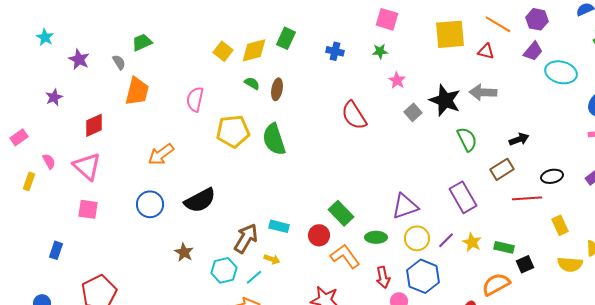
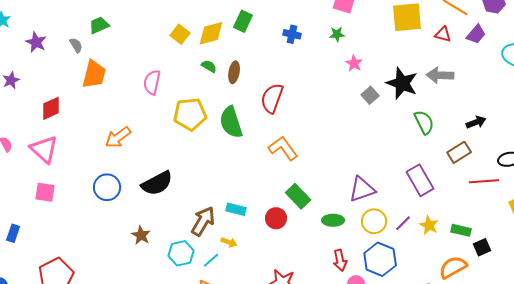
purple trapezoid: (533, 51) -> (476, 34), moved
red semicircle: (354, 115) -> (272, 98), moved, turned 52
orange L-shape: (345, 256) -> (283, 148), moved

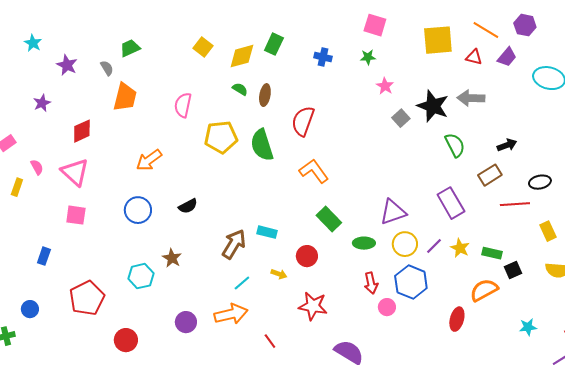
yellow square: (180, 34) -> (203, 47), moved
black semicircle: (157, 183) -> (188, 206), size x0.6
red circle: (276, 218) -> (307, 256), moved
yellow arrow: (229, 242) -> (279, 274), moved
cyan hexagon: (181, 253) -> (141, 276), moved

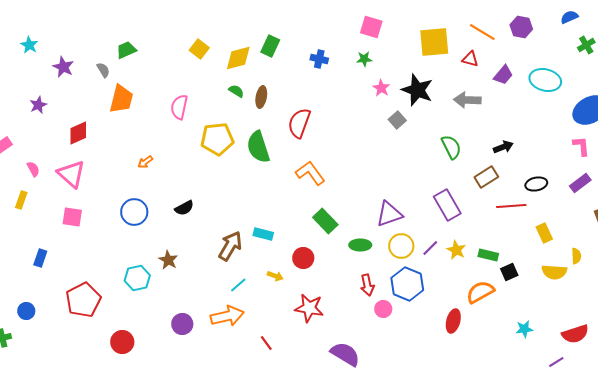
purple trapezoid: (507, 57) -> (503, 75), moved
black star: (433, 106) -> (417, 90), moved
orange arrow: (149, 160) -> (145, 162), size x0.6
yellow rectangle: (17, 187) -> (21, 200), moved

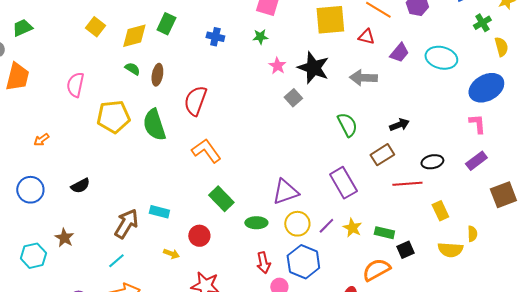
cyan line: (238, 285) -> (116, 261), moved

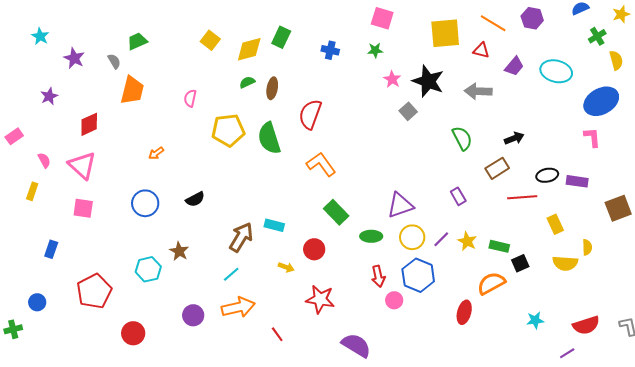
green semicircle: (132, 69) -> (247, 82), turned -56
pink semicircle: (75, 85) -> (190, 98), size x0.7
purple rectangle: (476, 161) -> (577, 181), moved, turned 45
purple rectangle: (343, 183) -> (458, 196), size x0.6

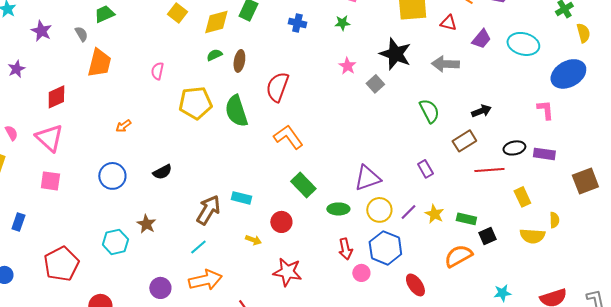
pink star: (392, 79) -> (347, 66), moved
pink L-shape: (592, 137) -> (545, 110), moved
red ellipse: (464, 312) -> (415, 285), moved, turned -50

